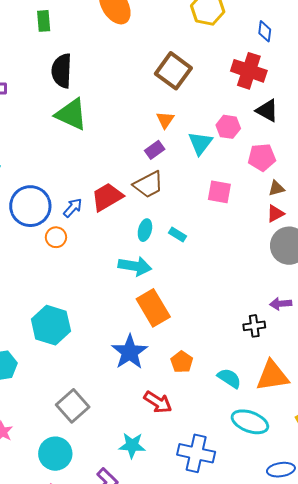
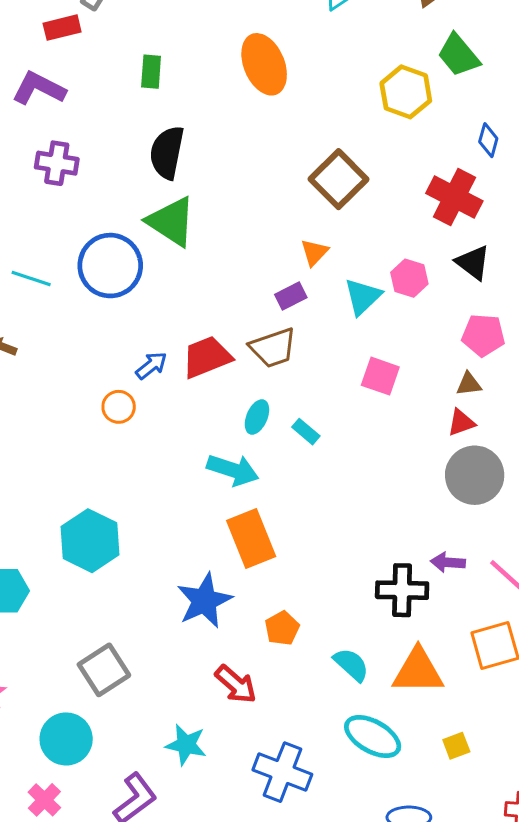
pink pentagon: (262, 157) -> (483, 335), moved
blue circle: (30, 206) -> (110, 266), moved
black cross: (254, 326) -> (402, 590), size x1.5

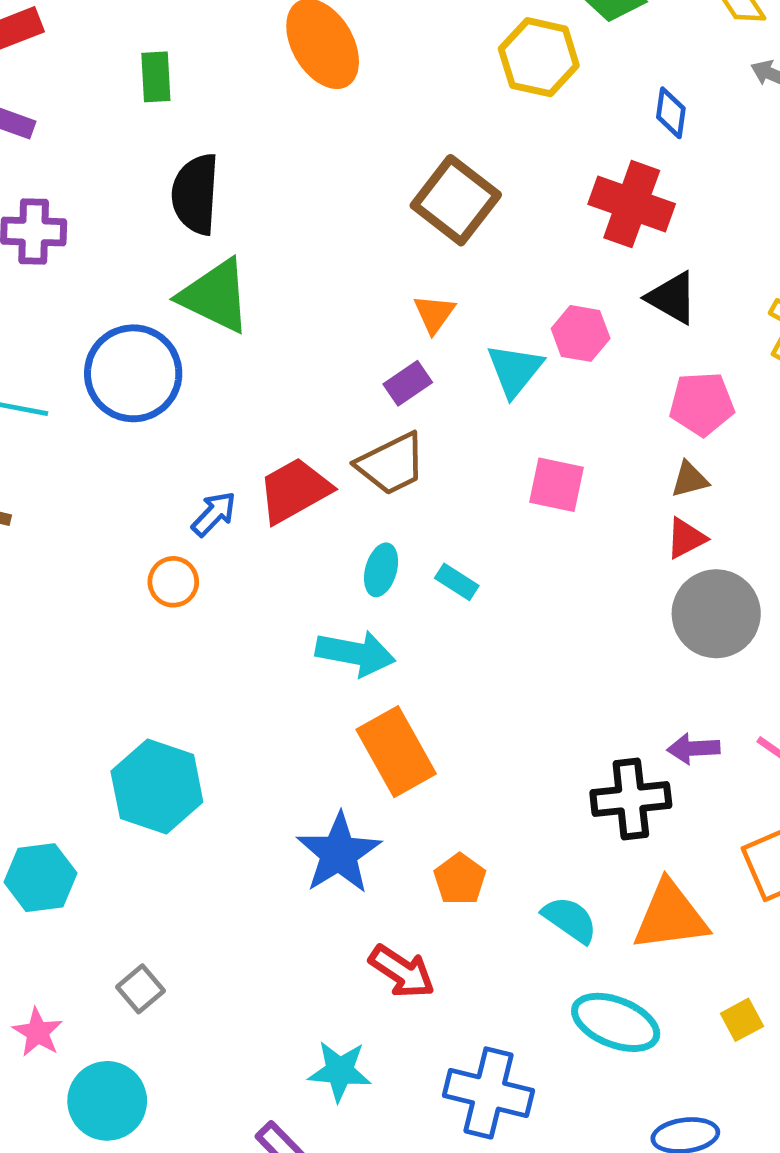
gray square: (104, 670) -> (141, 989), moved, size x0.6
cyan circle: (66, 739) -> (107, 1101), moved

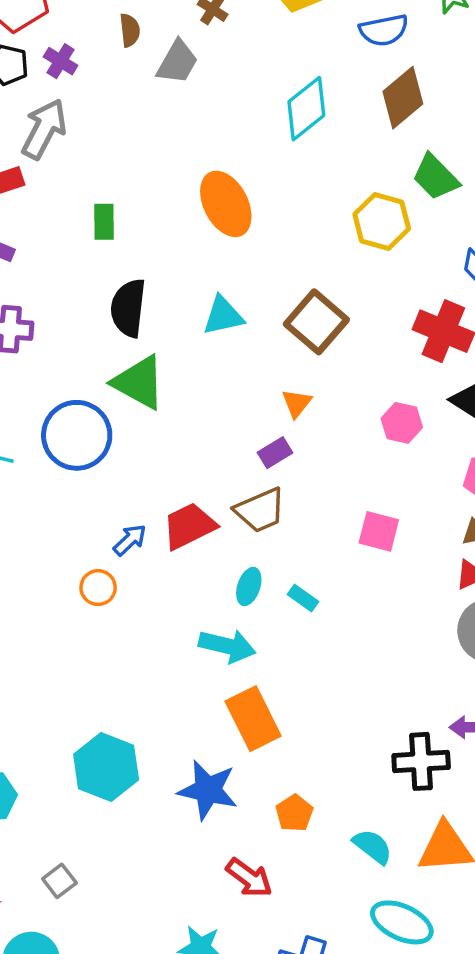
cyan triangle: (515, 370) -> (223, 316), moved, turned 36
cyan hexagon: (157, 787) -> (106, 767), moved
blue star: (339, 853) -> (208, 790), turned -30

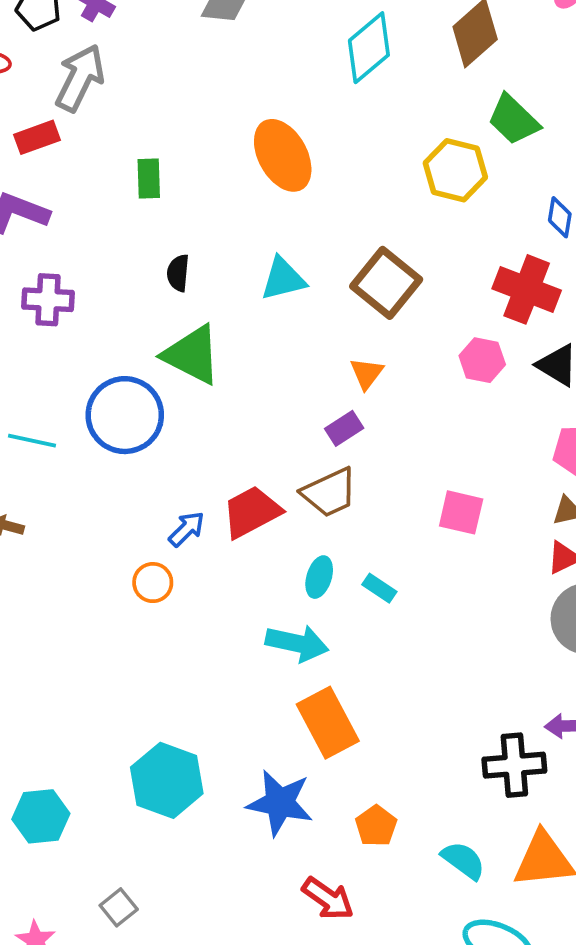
black semicircle: (128, 308) -> (178, 273), size x0.6
pink hexagon: (402, 423) -> (482, 360), moved

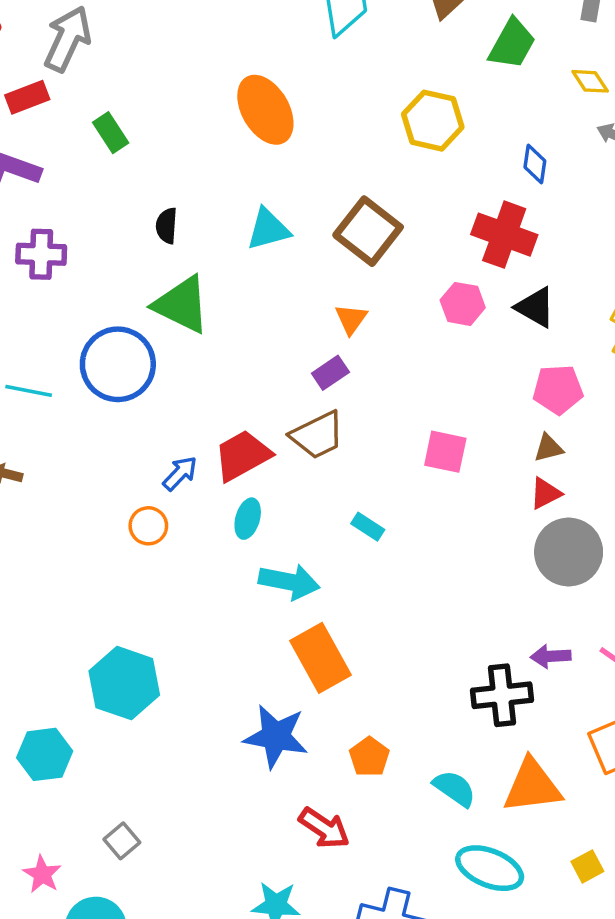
green trapezoid: (514, 120) -> (512, 44), moved, turned -104
green rectangle: (149, 179) -> (111, 133), moved, turned -30
cyan ellipse: (319, 577) -> (248, 519), moved
cyan hexagon: (167, 780) -> (124, 683), moved

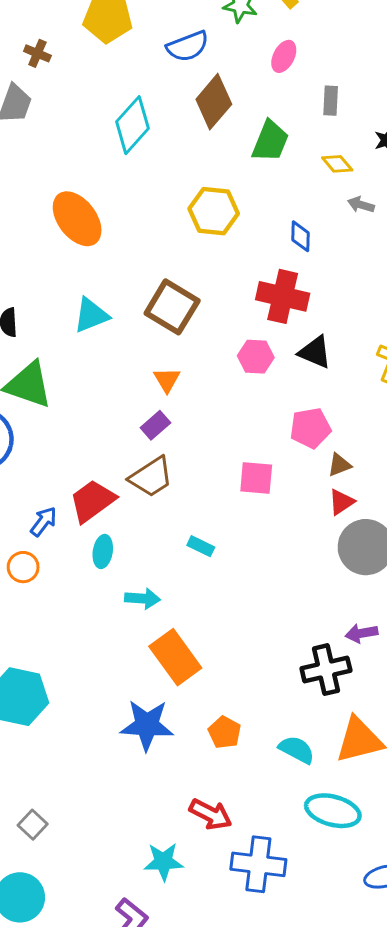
pink pentagon: (558, 389) -> (310, 428), moved
cyan arrow: (289, 582) -> (143, 598), size x0.7
red arrow: (324, 828) -> (211, 814), moved

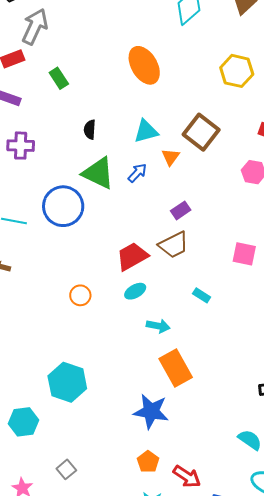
orange triangle: (167, 380) -> (171, 157), moved
blue arrow: (44, 521) -> (137, 173), moved
cyan ellipse: (103, 551) -> (135, 291), turned 45
orange pentagon: (225, 732) -> (148, 462), moved

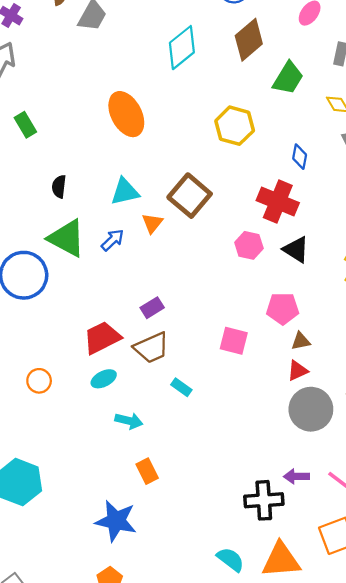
purple rectangle: (181, 210) -> (152, 308), moved
brown trapezoid: (174, 245) -> (151, 348), moved
orange rectangle: (176, 368) -> (147, 471), size x0.6

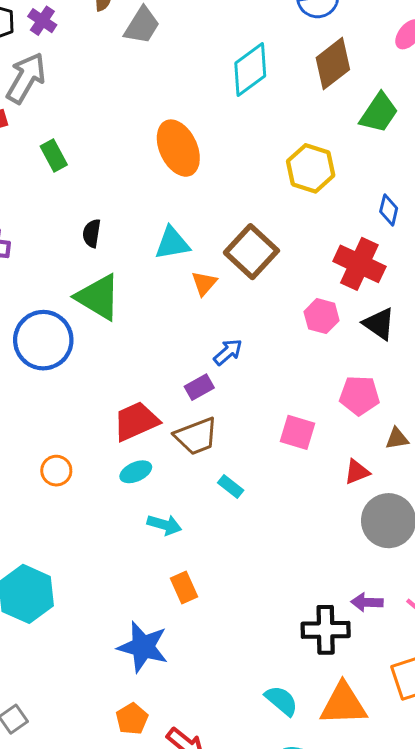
blue arrow: (113, 240) -> (228, 352), moved
brown triangle: (301, 341) -> (397, 439), moved
red triangle: (297, 371) -> (357, 472), moved

